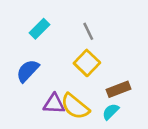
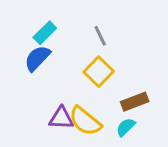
blue semicircle: (28, 71) -> (37, 58), moved

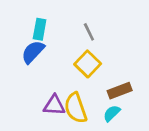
cyan rectangle: (45, 33) -> (40, 29), turned -35
yellow semicircle: (85, 121) -> (76, 108), turned 32

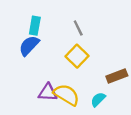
brown rectangle: (120, 91) -> (117, 76), moved
yellow semicircle: (76, 108) -> (66, 95), turned 140

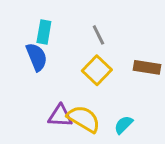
blue semicircle: (29, 46) -> (37, 57), turned 115
brown rectangle: (117, 76) -> (147, 67), moved, turned 30

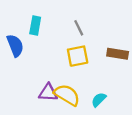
blue semicircle: (37, 57) -> (15, 46), moved
yellow square: (97, 70) -> (78, 56), turned 35

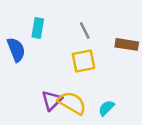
brown rectangle: (118, 54) -> (127, 44), moved
purple triangle: (48, 93) -> (52, 100), turned -48

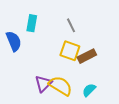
brown rectangle: (127, 44) -> (87, 56), moved, turned -36
yellow square: (83, 61) -> (70, 51), turned 30

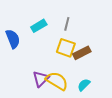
cyan rectangle: (32, 23) -> (39, 26), moved, turned 49
gray line: (71, 25) -> (67, 24), turned 40

